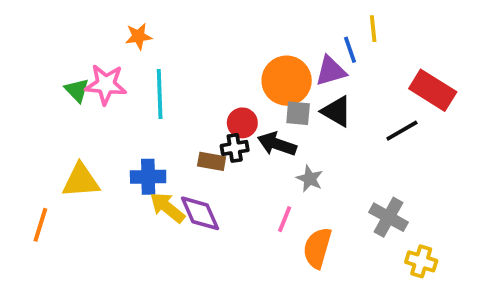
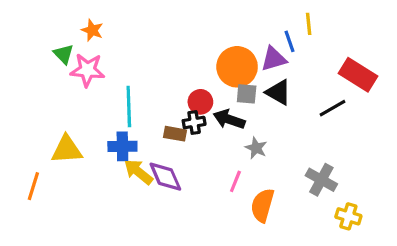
orange star: (138, 36) -> (92, 30), moved, turned 30
green triangle: (77, 90) -> (64, 54), moved
cyan line: (160, 94) -> (129, 107), moved

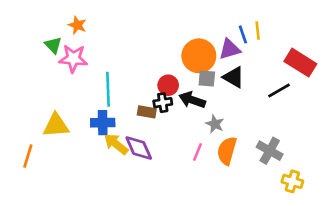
yellow line: (309, 24) -> (258, 30), moved
orange semicircle: (262, 205) -> (227, 151), moved

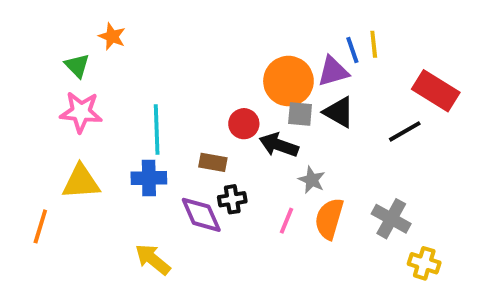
pink star: (73, 59) -> (81, 112), moved
black cross: (163, 103) -> (232, 199), moved
yellow arrow: (116, 144) -> (153, 259), moved

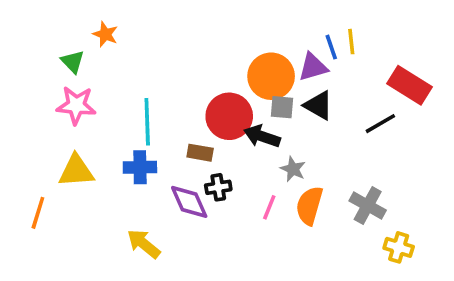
red circle: (244, 124) -> (229, 116), size x1.6

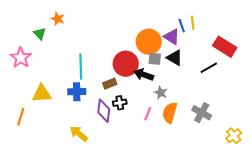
purple triangle: (313, 67) -> (172, 37), turned 48
pink star: (76, 105) -> (21, 58), moved, turned 30
brown rectangle: (200, 153) -> (110, 84), turned -32
purple diamond: (189, 202) -> (104, 111), turned 30
yellow cross: (399, 247) -> (234, 136), moved, turned 35

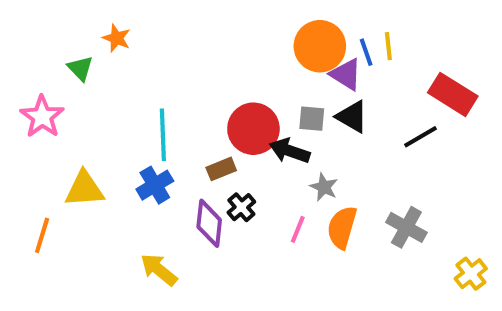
orange circle: (149, 42) -> (320, 46), moved
blue cross: (77, 92) -> (155, 185), turned -30
black cross: (120, 103) -> (241, 207), turned -32

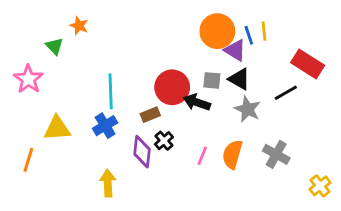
gray star: (324, 187) -> (247, 109), moved, size x1.4
yellow arrow: (159, 270) -> (108, 183), turned 48

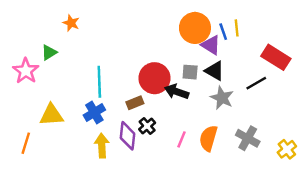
green triangle: (54, 46) -> (49, 52), moved, turned 42
yellow arrow: (108, 183) -> (102, 146), moved
yellow cross: (320, 186) -> (287, 149), moved

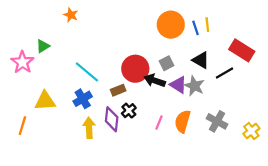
orange star: (71, 23) -> (71, 15), moved
purple triangle: (211, 45) -> (178, 85), moved
black triangle: (215, 71) -> (201, 60), moved
gray square: (190, 72) -> (166, 63), turned -32
cyan line: (99, 82) -> (87, 72), turned -48

